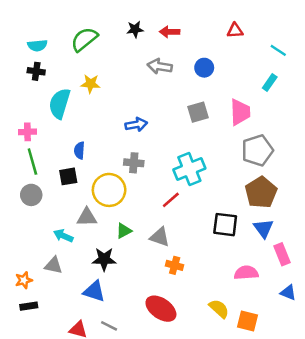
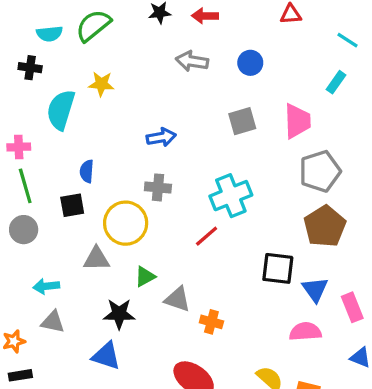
cyan semicircle: (37, 45) -> (50, 34), moved
blue triangle: (263, 228) -> (315, 289), moved
cyan arrow: (63, 236) -> (46, 286), moved, turned -30
gray triangle: (160, 237) -> (177, 299), moved

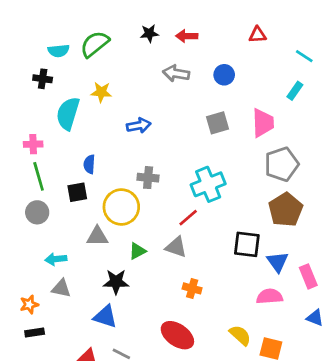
blue arrow: (161, 137) -> (139, 126), moved
gray triangle: (177, 299) -> (176, 247), moved

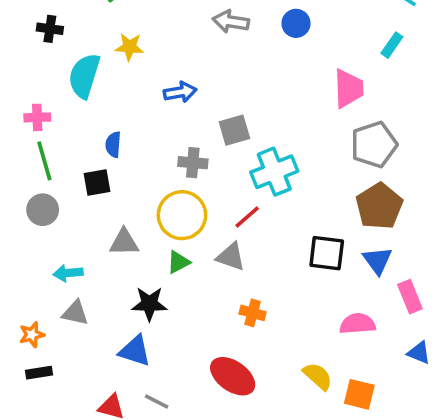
gray square: (217, 123) -> (234, 130), moved
yellow circle: (121, 207) -> (182, 215), moved
blue triangle: (278, 262) -> (377, 260), moved

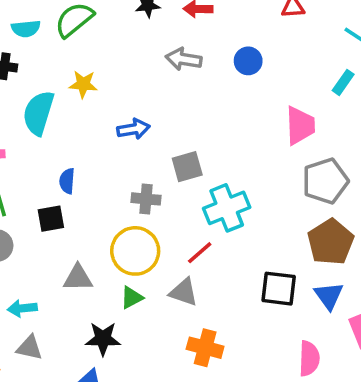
orange cross: (253, 313) -> (205, 348), size x1.4
pink semicircle: (358, 324) -> (309, 358), turned 96

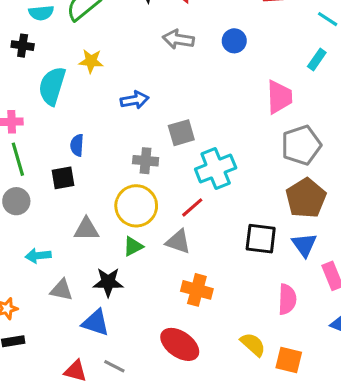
gray triangle: (29, 348) -> (61, 290), moved

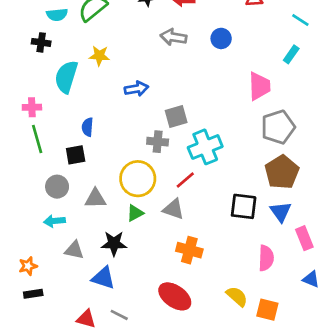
gray cross: (146, 161) -> (158, 142), moved
gray circle: (16, 201) -> (57, 187), moved

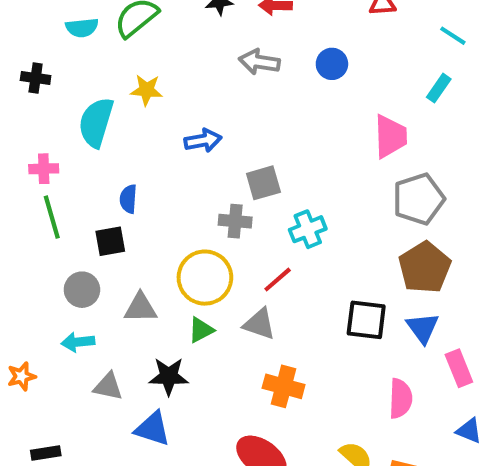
black cross: (41, 42) -> (36, 78), moved
cyan cross: (205, 147) -> (308, 229), size x0.7
orange star: (28, 266) -> (22, 376), moved

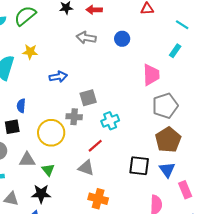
yellow circle: (205, 278) -> (51, 133), moved
green triangle: (201, 330) -> (48, 170), moved, turned -40

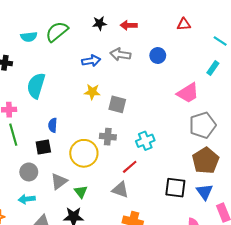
yellow star: (30, 52) -> (92, 92), moved
pink trapezoid: (151, 75) -> (188, 93), turned 60
blue arrow: (58, 77) -> (91, 61), moved
gray square: (88, 98) -> (117, 104), moved, turned 30
gray triangle: (27, 160) -> (59, 181), turned -36

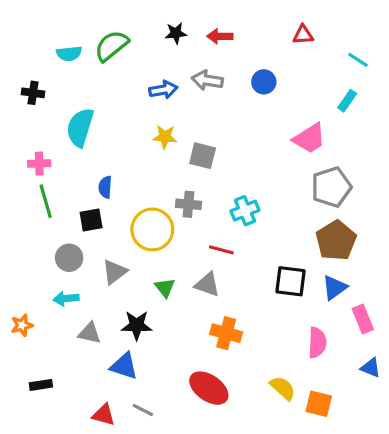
red line: (130, 167) -> (221, 250), turned 56
green triangle: (81, 192) -> (165, 288), moved
blue triangle: (205, 192) -> (334, 288), turned 30

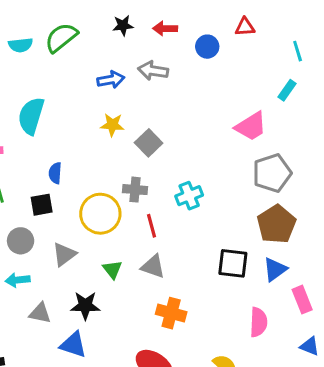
cyan line: (358, 60) -> (298, 51), turned 40
blue circle: (264, 82) -> (207, 47), moved
gray square: (203, 156) -> (149, 143), turned 32
red line: (221, 250) -> (152, 226), moved, turned 60

